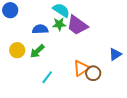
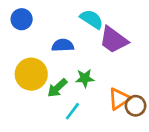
green star: (59, 24) -> (85, 78), moved
yellow circle: (17, 50) -> (31, 74), size x1.5
green arrow: (37, 51) -> (57, 88), moved

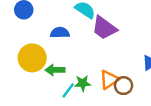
green star: (85, 78) -> (83, 83), moved
green arrow: (57, 88) -> (55, 70), turned 42

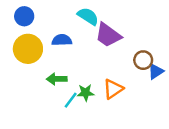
yellow circle: (32, 58) -> (28, 49), moved
brown circle: (124, 86) -> (143, 60), moved

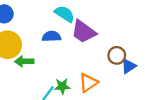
blue semicircle: (62, 40) -> (52, 36), moved
green arrow: (57, 79) -> (24, 61), moved

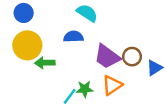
purple trapezoid: (84, 32) -> (107, 57), moved
brown circle: (117, 55) -> (132, 57), moved

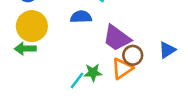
brown circle: (132, 57) -> (133, 55), moved
green arrow: (45, 63) -> (25, 49), moved

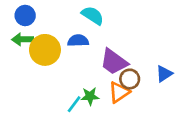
yellow circle: (32, 26) -> (45, 50), moved
green arrow: (25, 49) -> (22, 39), moved

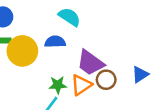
orange triangle: (119, 92) -> (81, 85), moved
green star: (90, 96) -> (58, 85), moved

